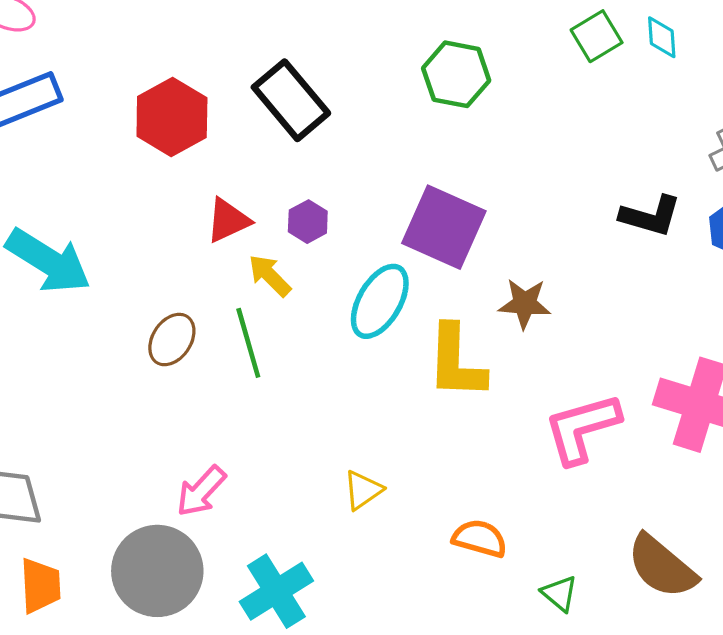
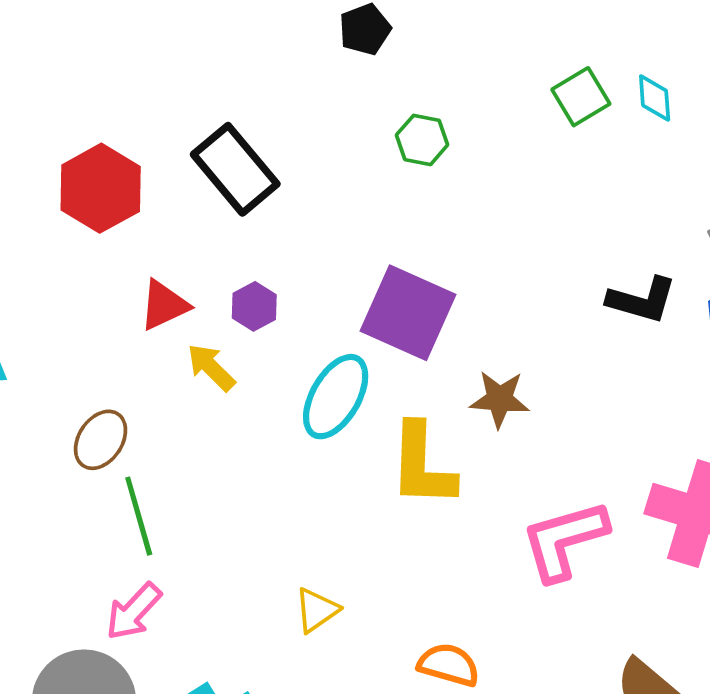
green hexagon: (456, 74) -> (422, 140), size x0.7
green line: (248, 343) -> (139, 516), moved

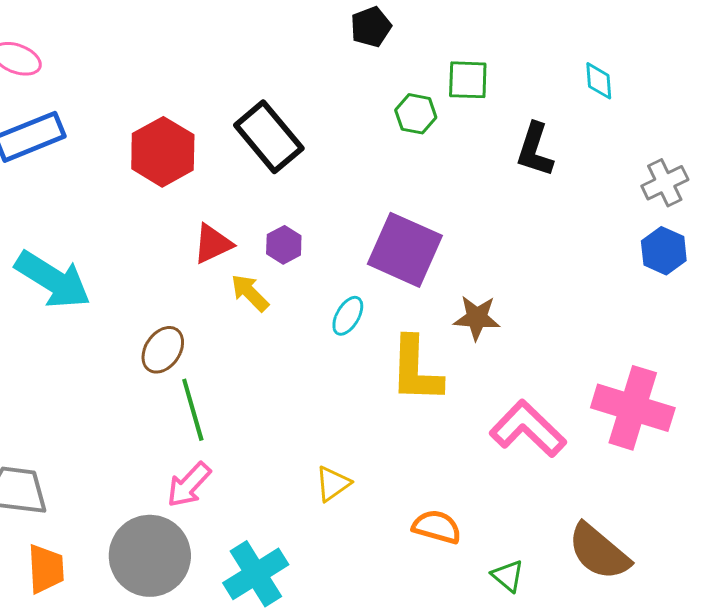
green square: (581, 97) -> (468, 80), moved, turned 33
black L-shape: (642, 300) -> (535, 150), moved, turned 92
cyan ellipse: (336, 397) -> (348, 316), size x0.6
pink L-shape: (564, 540) -> (528, 429), turned 60

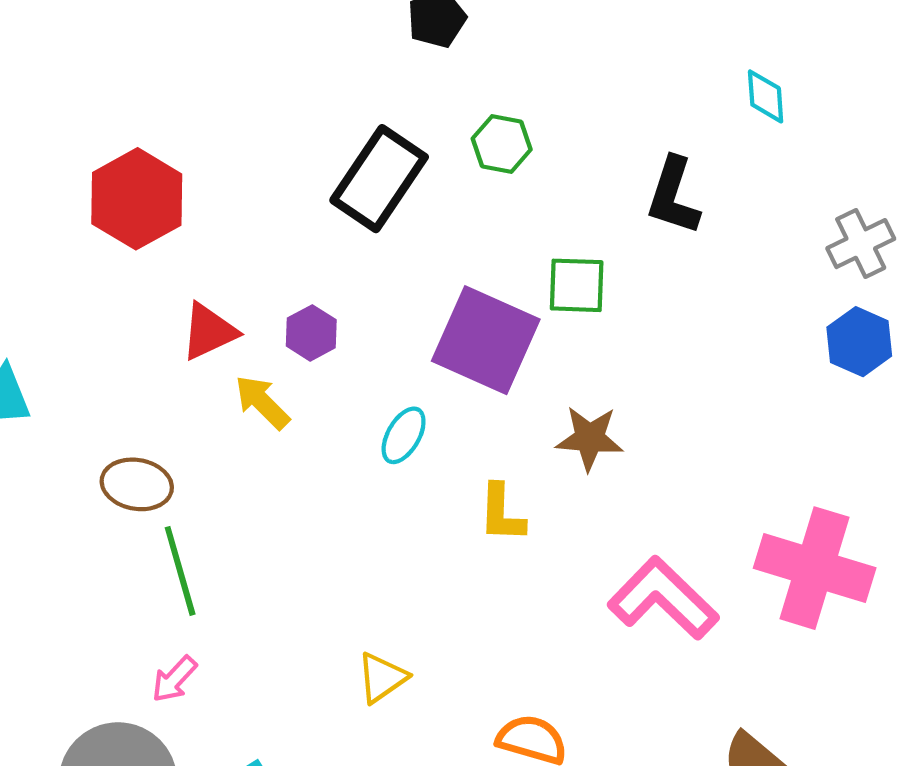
green square: (468, 80) -> (577, 285), moved
black rectangle: (269, 137) -> (379, 179), moved, turned 74
brown ellipse: (163, 350) -> (137, 484), turned 66
yellow L-shape: (416, 370) -> (502, 513), size x0.6
pink arrow: (189, 485) -> (174, 679), size x0.7

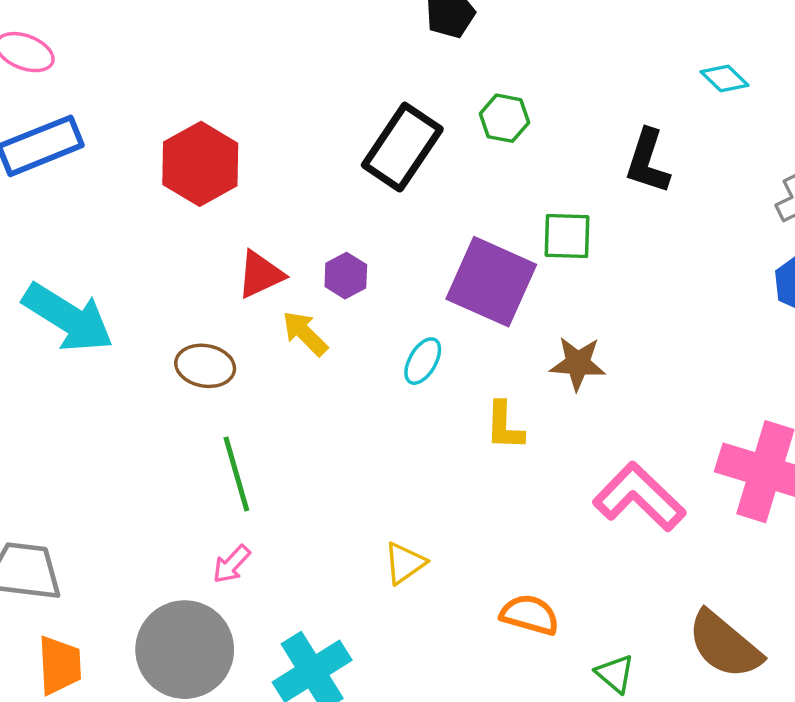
cyan diamond: (766, 96) -> (724, 79), turned -42
brown ellipse: (137, 484) -> (205, 366), moved

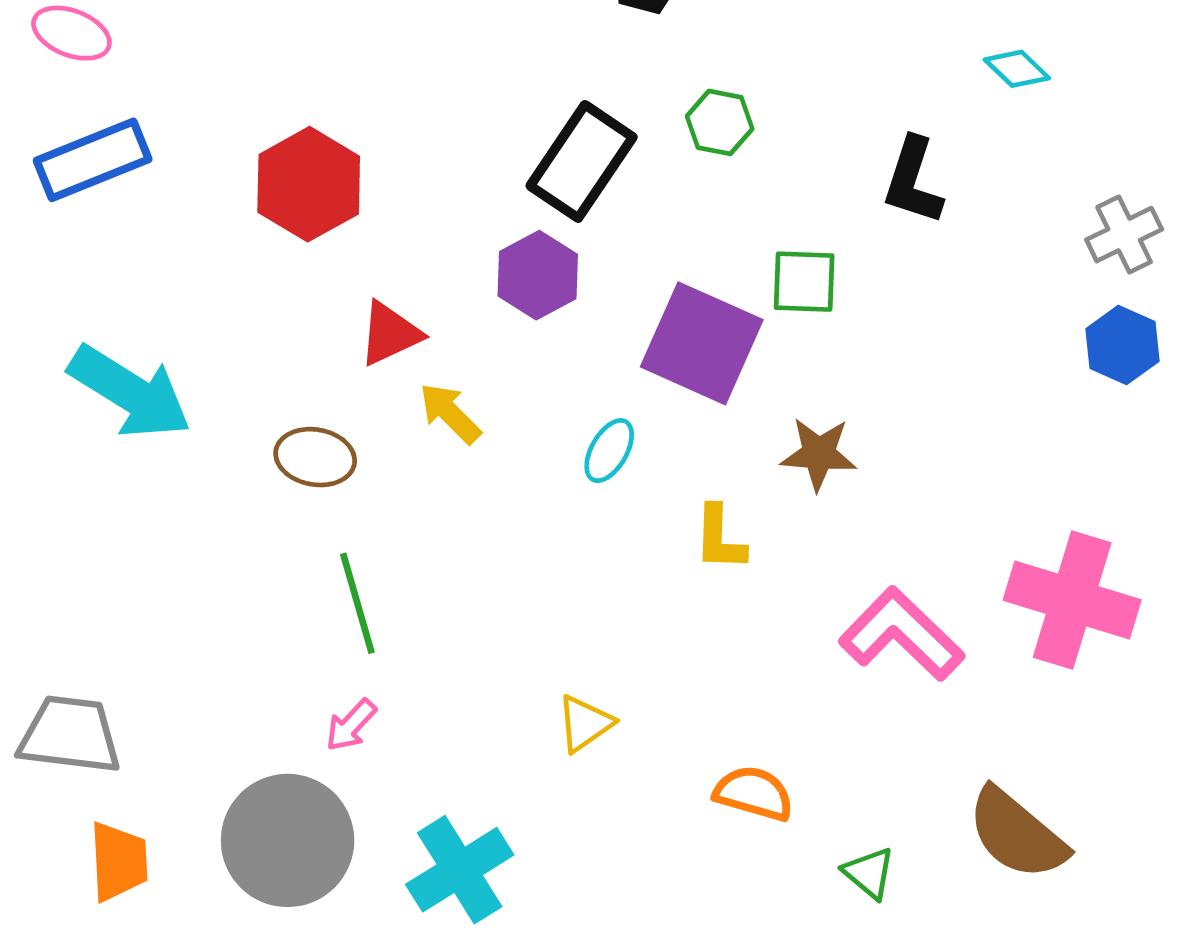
purple hexagon: (346, 276) -> (538, 275), moved, size x1.4

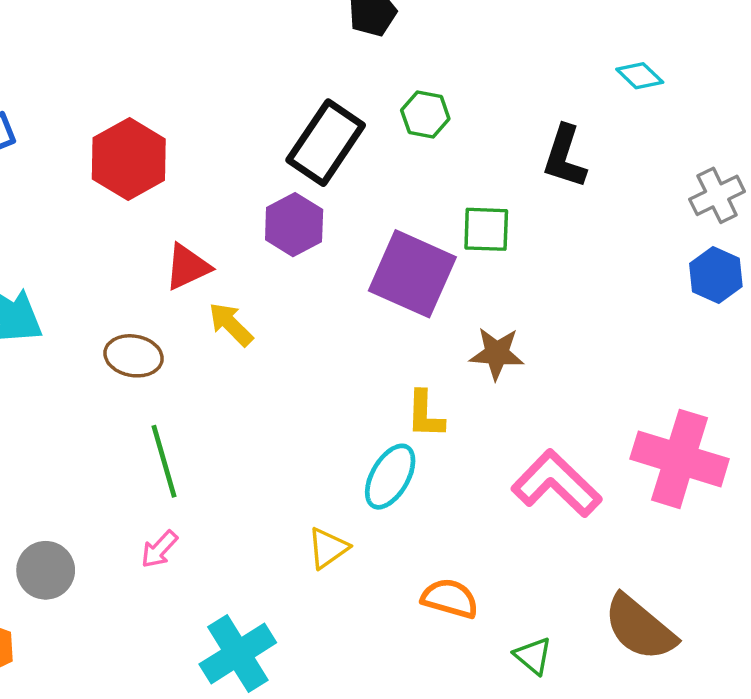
cyan ellipse: (609, 451) -> (390, 477), moved, size x1.4
gray circle: (288, 840) -> (46, 570), moved, size x0.6

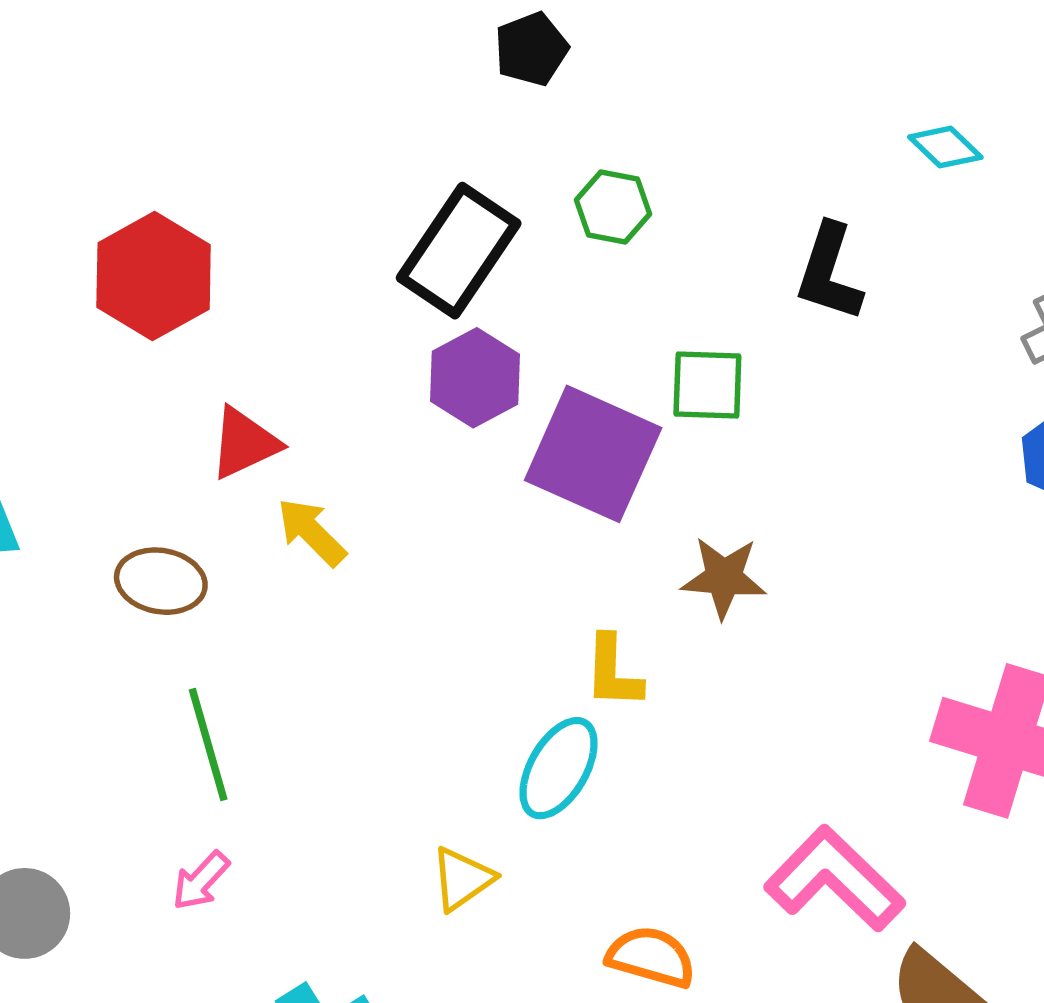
purple hexagon: (294, 225) -> (475, 378), moved
pink L-shape: (557, 484) -> (835, 879), moved

